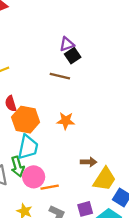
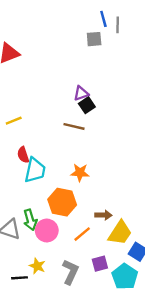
orange hexagon: (26, 120) -> (62, 202), moved
cyan trapezoid: (28, 147) -> (35, 170), moved
orange line: (50, 187) -> (82, 234), moved, turned -30

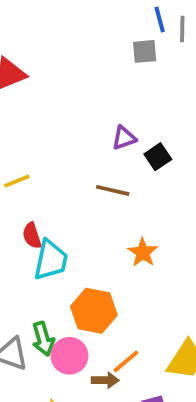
black square: (87, 105) -> (158, 157), moved
orange star: (80, 173) -> (143, 252), moved, turned 30
brown arrow: (103, 215) -> (105, 380), moved

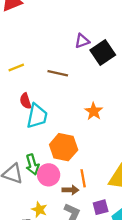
black square: (158, 157) -> (103, 52), size x1.5
brown line: (113, 190) -> (58, 73), moved
orange line: (126, 361) -> (83, 178), turned -60

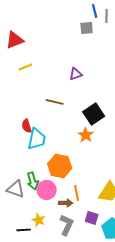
black square: (103, 52) -> (94, 114), moved
yellow line: (16, 67) -> (26, 67), moved
purple square: (101, 207) -> (92, 218), turned 32

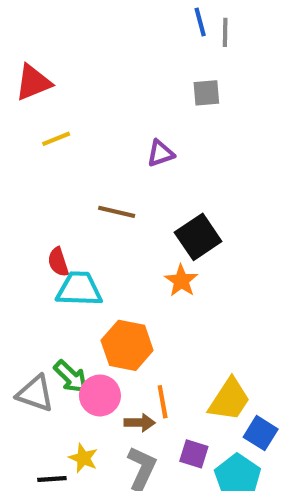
gray square: (87, 28) -> (206, 93), moved
cyan trapezoid: (37, 139) -> (79, 289), turned -100
green arrow: (33, 181) -> (71, 377), turned -30

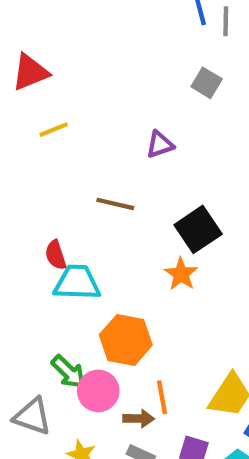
gray square: (206, 93) -> (207, 83), turned 36
gray triangle: (35, 393) -> (32, 416), moved

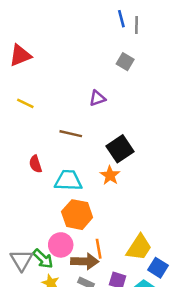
yellow line: (54, 130) -> (25, 103), moved, turned 48
cyan trapezoid: (77, 283) -> (68, 180), moved
green arrow: (68, 372) -> (43, 259), moved
gray triangle: (32, 416) -> (21, 260), turned 40
brown arrow: (139, 419) -> (85, 261), size x1.5

